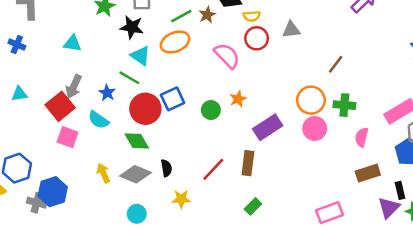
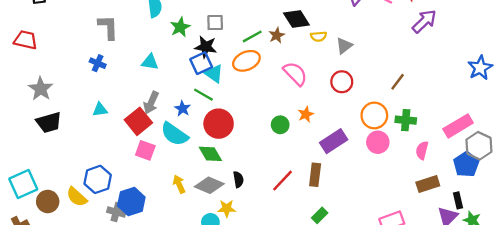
gray triangle: (291, 30) -> (344, 46), moved, turned -30
red circle: (257, 38) -> (342, 82), moved
blue square: (173, 99) -> (201, 63), moved
cyan semicircle: (98, 120) -> (174, 134), size x1.4
yellow star: (181, 199) -> (227, 208), moved

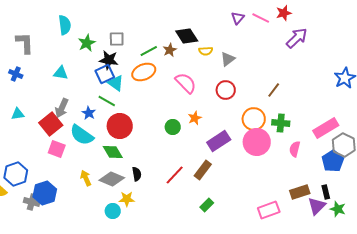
pink circle: (378, 142) -> (257, 142), size x1.4
brown rectangle: (315, 175) -> (203, 170), turned 30
brown rectangle: (428, 184) -> (300, 192), moved

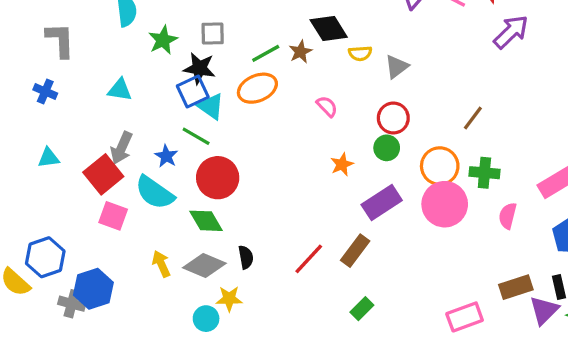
pink semicircle: (186, 83) -> (327, 106), size x0.6
green circle: (173, 127) -> (387, 148), moved

